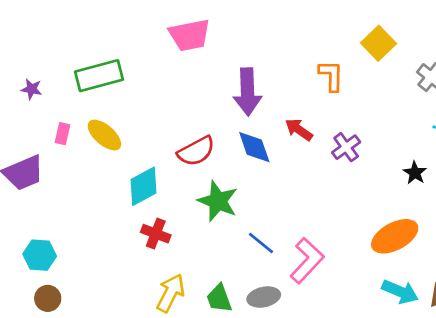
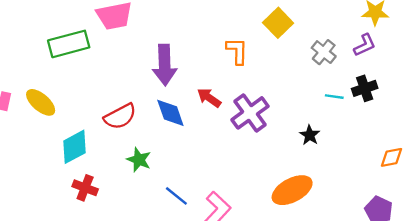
green rectangle: (99, 76) -> (69, 44), moved
purple cross: (346, 147) -> (250, 113), size x1.5
green star: (218, 201) -> (139, 160), size x0.7

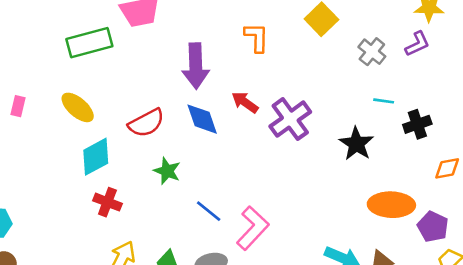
orange L-shape: (237, 51) -> (257, 37), moved
black cross: (365, 88) -> (417, 124), moved
yellow ellipse: (41, 102) -> (78, 107), moved
black star: (310, 135) -> (356, 144), size x1.5
orange ellipse: (292, 190) -> (391, 205), moved, turned 30

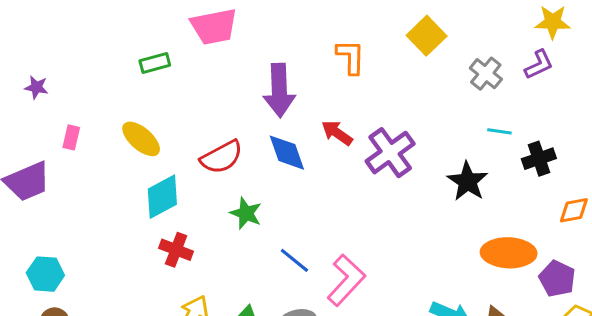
green rectangle: (89, 43) -> (155, 63), size x0.6

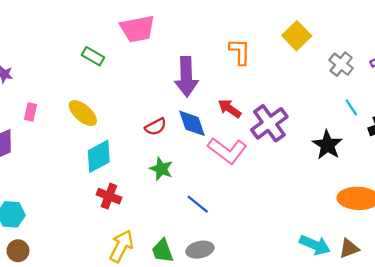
green rectangle: (155, 63) -> (93, 56), turned 45
cyan line: (499, 131) -> (351, 107), turned 48
red semicircle: (222, 157) -> (156, 127), moved, size x0.7
pink L-shape: (346, 280) -> (227, 151), moved, turned 84

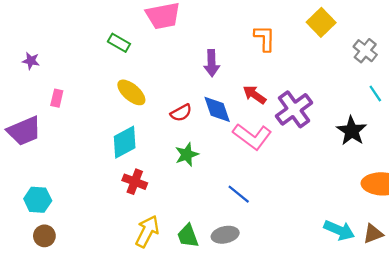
purple arrow: (186, 77) -> (212, 63), size x0.7
yellow ellipse: (83, 113) -> (131, 92), moved
green star: (161, 169) -> (187, 155), turned 30
blue line: (198, 204) -> (239, 194), moved

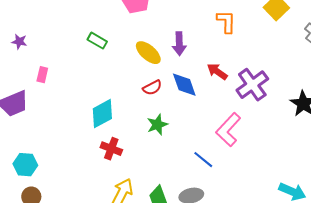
green rectangle: (119, 43) -> (97, 41), moved
yellow ellipse: (131, 92) -> (148, 53), moved
pink L-shape: (252, 136) -> (228, 130), moved, turned 96

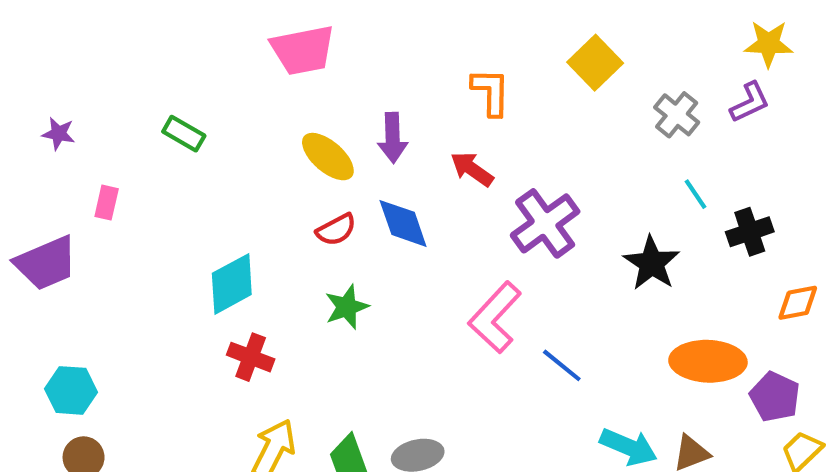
green rectangle: (97, 41) -> (184, 134), moved
red arrow: (217, 72) -> (472, 169), moved
blue line: (203, 160) -> (562, 365), moved

